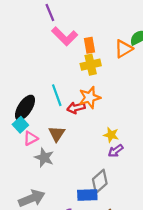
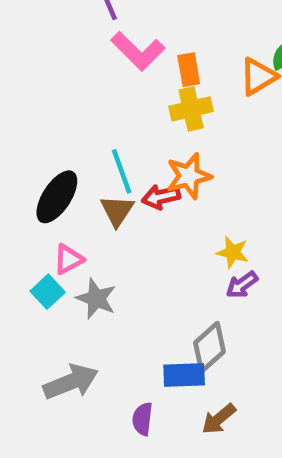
cyan square: (20, 125) -> (48, 292), moved
brown triangle: (57, 134) -> (117, 211), moved

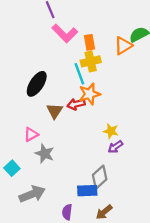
cyan line: (122, 171) -> (79, 74), moved
black ellipse: (57, 197) -> (37, 84), moved
cyan square: (48, 292) -> (12, 168), moved

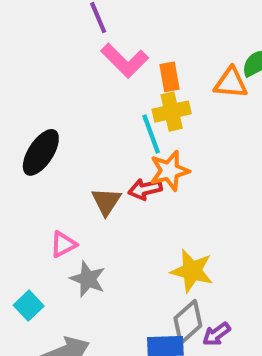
orange triangle: (123, 46) -> (231, 83), turned 36
black ellipse: (37, 84) -> (41, 152), moved
yellow star: (111, 131) -> (192, 271), moved, size x1.5
purple arrow: (115, 147) -> (216, 334), moved

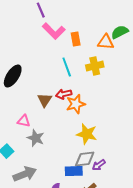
yellow cross: (172, 112) -> (95, 66), moved
orange star: (170, 171) -> (76, 104), moved
pink triangle: (63, 244) -> (24, 121), turned 40
gray diamond: (188, 322) -> (85, 159), turned 35

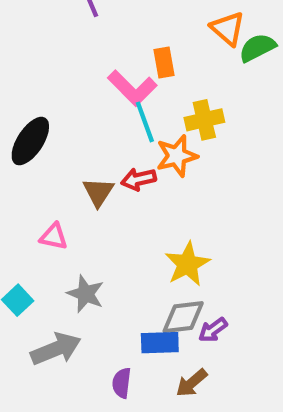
pink L-shape: (54, 31) -> (132, 88), moved
orange triangle: (106, 42) -> (228, 29), moved, turned 36
orange star: (76, 104) -> (177, 156), moved
yellow star: (87, 134) -> (187, 264), turned 30
gray star: (36, 138) -> (86, 294), moved

